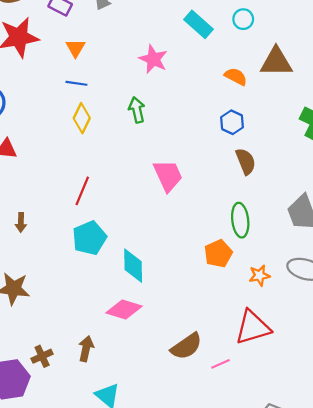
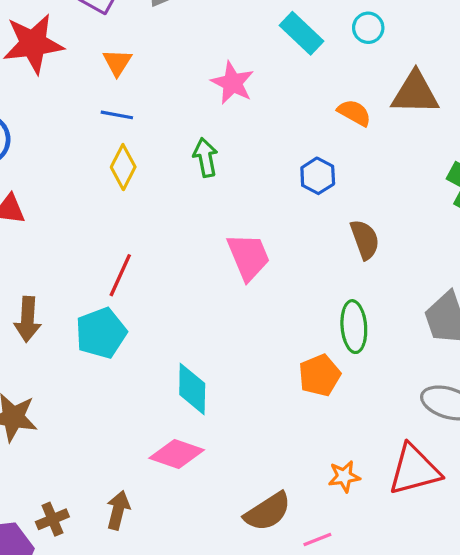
blue hexagon: (232, 122) -> (318, 176), moved
brown arrow: (21, 222) -> (28, 319), size x1.5
cyan pentagon: (89, 238) -> (101, 333), moved
orange star: (259, 275) -> (344, 476), moved
red triangle: (253, 327) -> (414, 470), moved

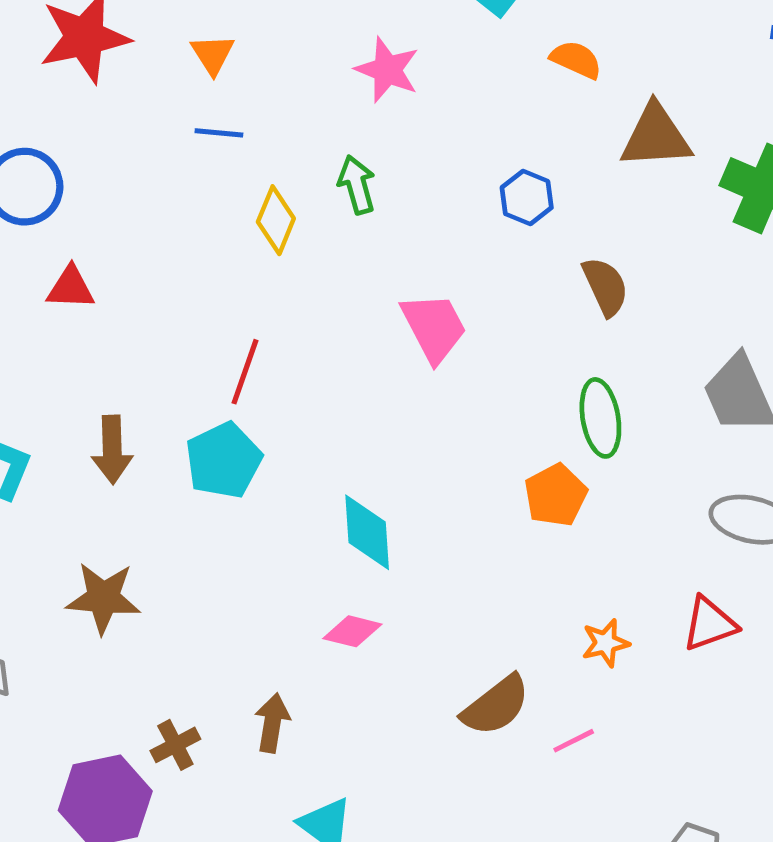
brown triangle: (415, 93) -> (656, 136), moved
orange semicircle: (354, 113) -> (576, 60), moved
yellow diamond: (123, 167) -> (276, 220), moved
pink diamond: (177, 454) -> (352, 631), size x0.7
red triangle: (414, 470) -> (709, 624), size x0.7

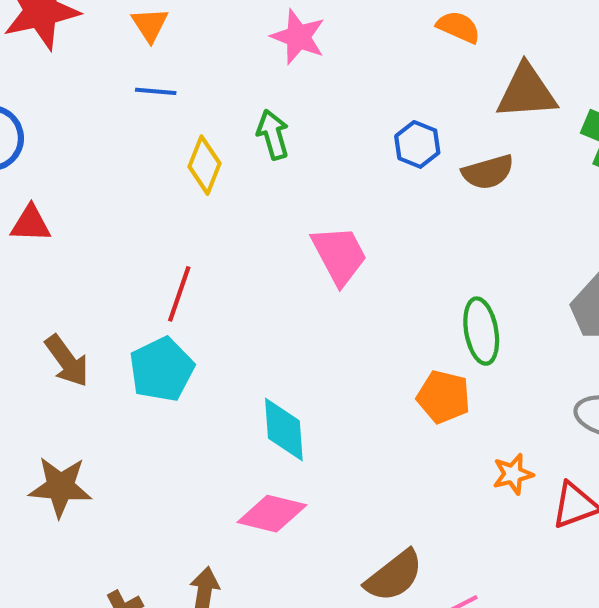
brown semicircle: (605, 286) -> (488, 172), moved, turned 99
brown arrow: (112, 450) -> (67, 361), turned -34
orange pentagon: (556, 495) -> (444, 397), turned -30
pink diamond: (352, 631) -> (272, 514), size x1.4
orange star: (605, 643) -> (513, 474), moved

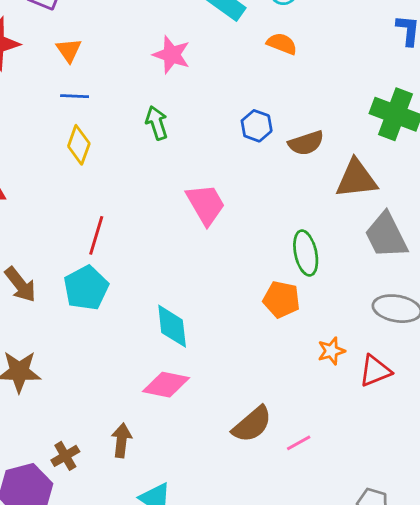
brown triangle: (527, 92) -> (356, 179), moved
yellow diamond: (205, 165) -> (79, 145), moved

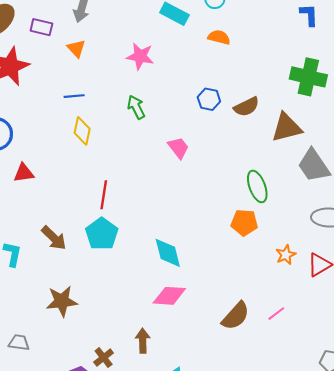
orange triangle: (69, 50) -> (76, 49), moved
pink trapezoid: (206, 204) -> (178, 148), moved, size x0.7
pink line: (299, 443) -> (276, 314), moved

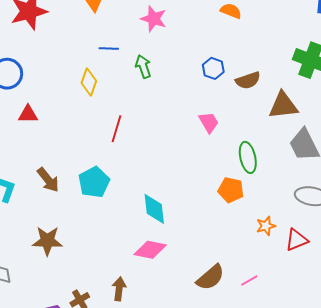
blue line: (74, 96) -> (109, 48), moved
pink trapezoid: (178, 148) -> (209, 122), moved
red line: (104, 195) -> (117, 129), moved

